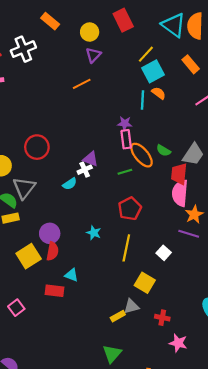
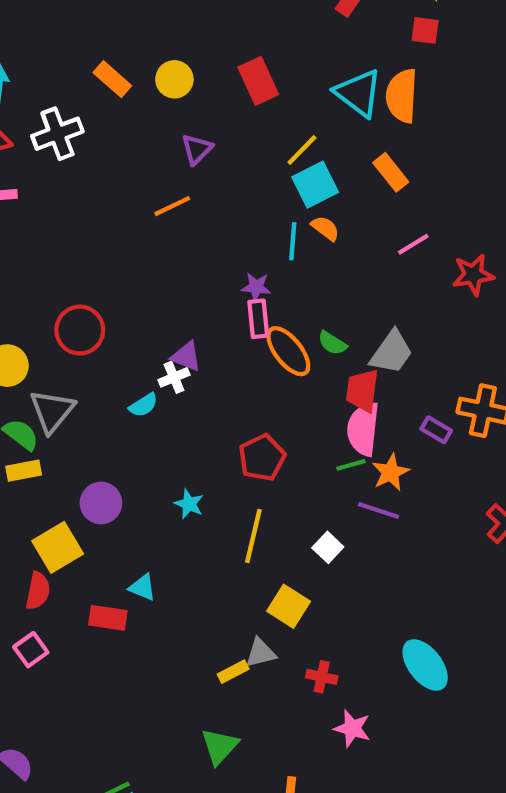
yellow circle: (90, 32) -> (174, 79), moved
green line: (125, 172) -> (351, 465), moved
red semicircle: (53, 251) -> (38, 591), moved

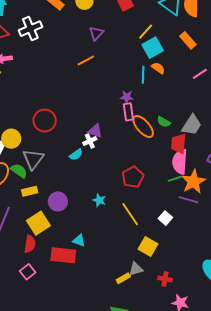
yellow rectangle: (24, 471) -> (30, 191), moved
orange star: (391, 472) -> (193, 182), size x1.4
yellow line: (253, 536) -> (130, 214), turned -45
red rectangle: (108, 618) -> (63, 255), size x1.4

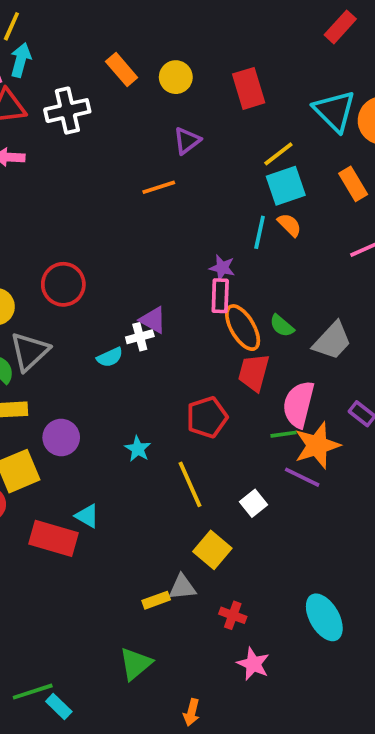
red trapezoid: (179, 144) -> (254, 372), moved

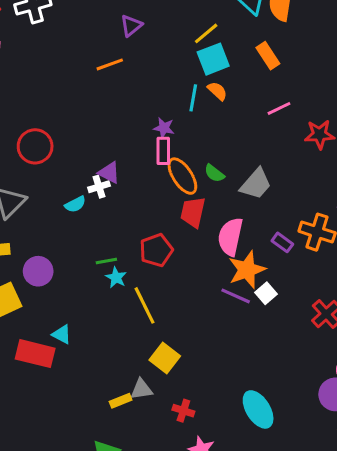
green line: (284, 434) -> (106, 261), moved
cyan star: (138, 449) -> (116, 277), moved
white square: (253, 503) -> (266, 293), moved

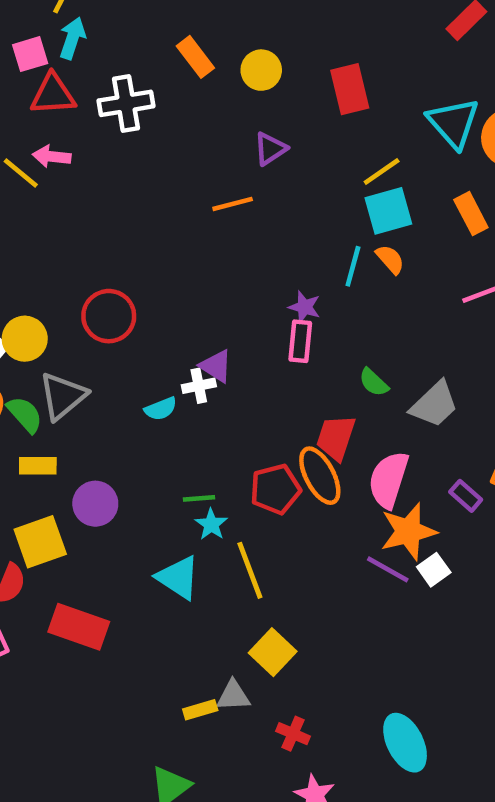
orange ellipse: (182, 176) -> (320, 476), moved
cyan triangle: (62, 334) -> (178, 578), moved, size x1.5

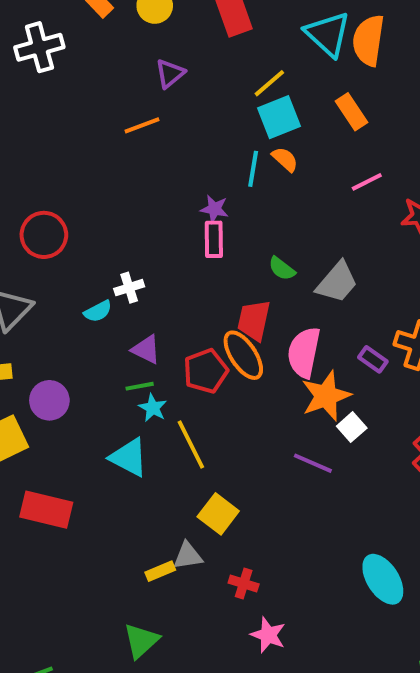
purple triangle: (216, 366) -> (146, 349), moved
purple line: (388, 569) -> (313, 463), moved
cyan ellipse: (405, 743) -> (383, 579), moved

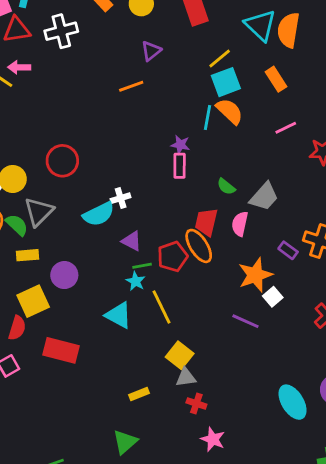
orange semicircle: (285, 159) -> (230, 111), size x1.5
cyan semicircle: (98, 311) -> (99, 214), size x1.6
pink semicircle: (304, 352) -> (240, 224), moved, size x0.7
green line: (140, 386) -> (142, 266), moved
gray triangle: (188, 556) -> (186, 377), moved

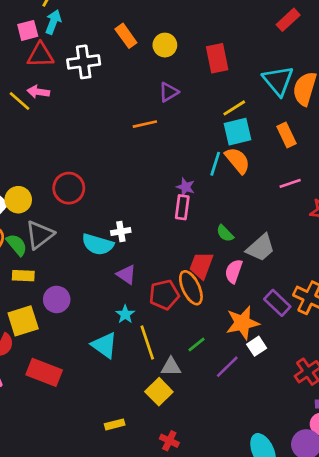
cyan semicircle: (99, 214) -> (98, 244), turned 36
purple rectangle: (288, 250) -> (277, 303), size x1.4
green line: (142, 266) -> (196, 344), moved, turned -36
purple line: (246, 321) -> (227, 367), turned -76
gray triangle: (186, 377) -> (171, 367), moved

